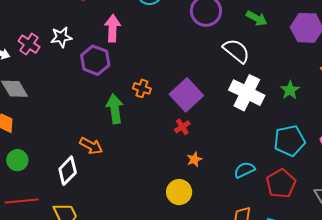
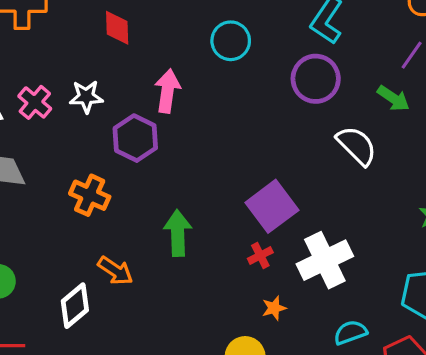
orange cross: (142, 88) -> (90, 195), moved, size x1.4
white cross: (247, 93) -> (325, 260), moved, turned 32
green arrow: (115, 109) -> (178, 233), moved

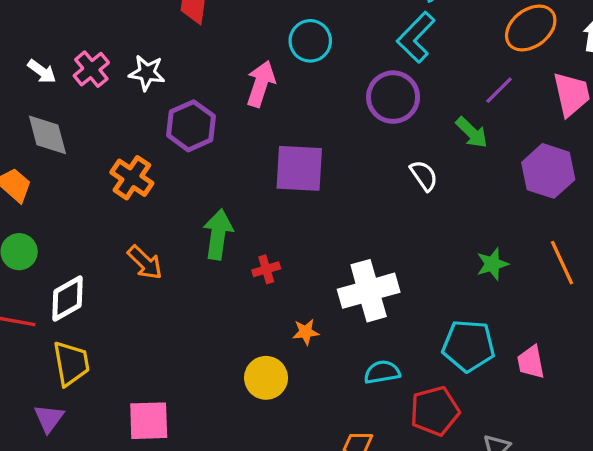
pink arrow: (167, 91) -> (261, 84), moved
white semicircle: (357, 146) -> (424, 176), size x0.7
purple square: (272, 206) -> (299, 168), moved, turned 30
red cross: (260, 255) -> (266, 269), moved
white diamond: (75, 306) -> (67, 298), moved

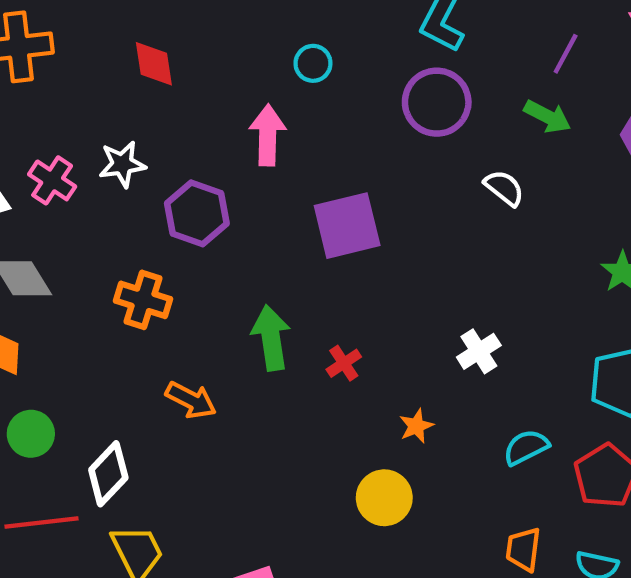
cyan circle: (310, 41) -> (313, 63), size x0.7
white cross: (369, 291) -> (479, 351), size x0.6

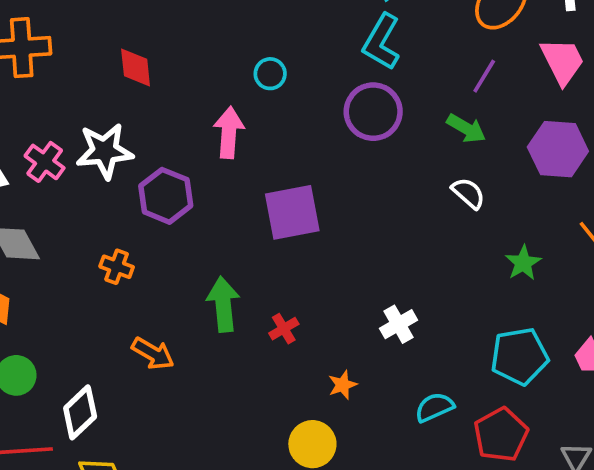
white star: (122, 164) -> (105, 151), size x1.4
white semicircle: (504, 188) -> (468, 193), moved
orange cross: (143, 300) -> (117, 267), size x0.7

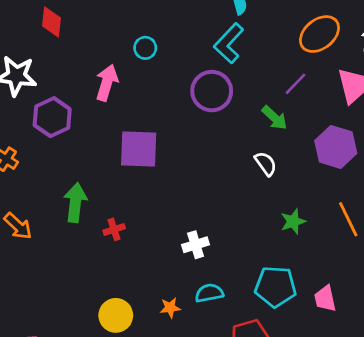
orange star: (343, 385) -> (170, 308), moved
cyan semicircle: (434, 407) -> (209, 293), moved

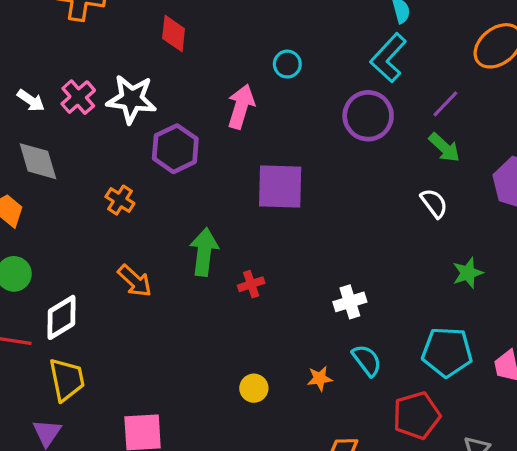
purple line: (296, 84) -> (445, 104), moved
cyan semicircle: (209, 293) -> (367, 360), turned 64
yellow circle: (116, 315) -> (254, 388), size x0.7

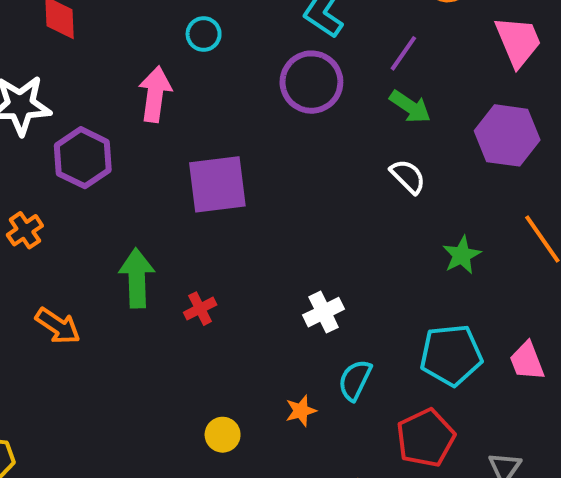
orange cross: (120, 200) -> (25, 230), turned 32
cyan semicircle: (367, 360) -> (355, 380), turned -108

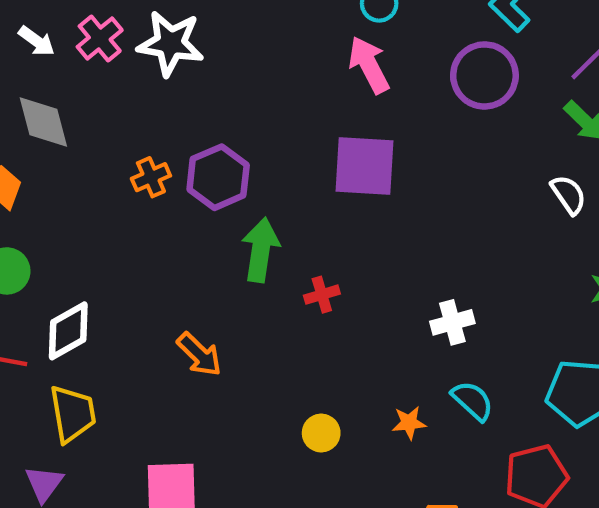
pink arrow: (155, 94) -> (369, 65), moved, turned -46
purple hexagon: (83, 158) -> (218, 177), moved
orange arrow: (58, 326) -> (199, 354), moved
cyan semicircle: (355, 380) -> (473, 401), turned 96

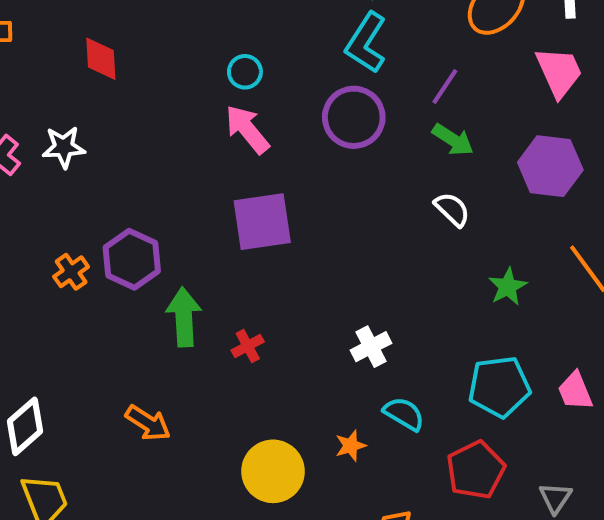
white star: (170, 43) -> (64, 147), size x0.7
yellow circle: (321, 433) -> (273, 471), size x1.8

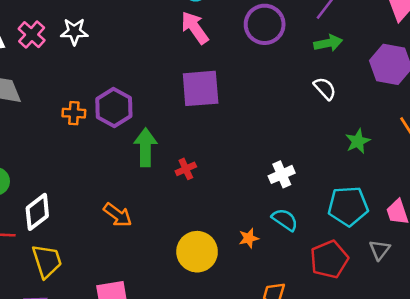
green arrow: (453, 140) -> (328, 43), turned -48
orange cross: (71, 272) -> (74, 113), turned 35
white cross: (371, 347) -> (282, 174), moved
gray triangle: (555, 498) -> (380, 250), moved

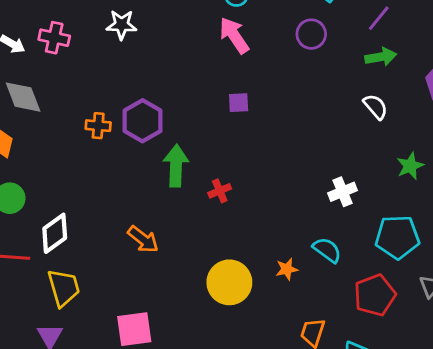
purple circle: (265, 24) -> (311, 34), size x0.7
white star: (74, 32) -> (122, 25), moved
pink cross: (32, 35) -> (54, 38), turned -32
purple square: (201, 88) -> (239, 103), size x0.5
white cross: (282, 174) -> (342, 192), moved

